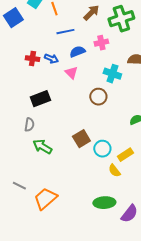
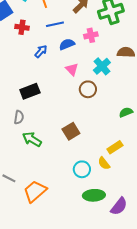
red cross: (32, 59) -> (22, 27), moved
blue arrow: (51, 59) -> (41, 51), turned -72
pink triangle: (71, 73) -> (72, 69), moved
cyan cross: (112, 74) -> (102, 66), turned 30
cyan circle: (102, 149) -> (82, 169), moved

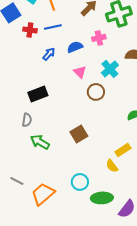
blue line: (55, 24) -> (53, 27), moved
cyan circle: (82, 169) -> (80, 182), moved

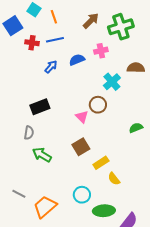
pink triangle: (80, 72) -> (82, 117), moved
yellow rectangle: (123, 150) -> (101, 163), moved

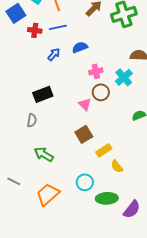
pink cross: (101, 51) -> (96, 71), moved
cyan cross: (112, 82) -> (124, 77), moved
green arrow: (42, 155) -> (44, 154), moved
gray line: (19, 194) -> (14, 181), moved

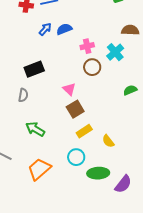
blue semicircle: (80, 47) -> (64, 29), moved
pink triangle: (85, 104) -> (69, 89), moved
yellow rectangle: (104, 150) -> (84, 131), moved

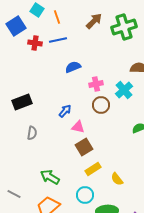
blue arrow: (45, 29) -> (65, 111), moved
black rectangle: (34, 69) -> (22, 102), moved
pink triangle: (69, 89) -> (78, 127), turned -32
green arrow: (35, 129) -> (50, 177), moved

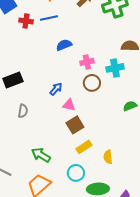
cyan cross: (124, 90) -> (115, 68), turned 30
yellow semicircle: (117, 179) -> (108, 157), turned 32

